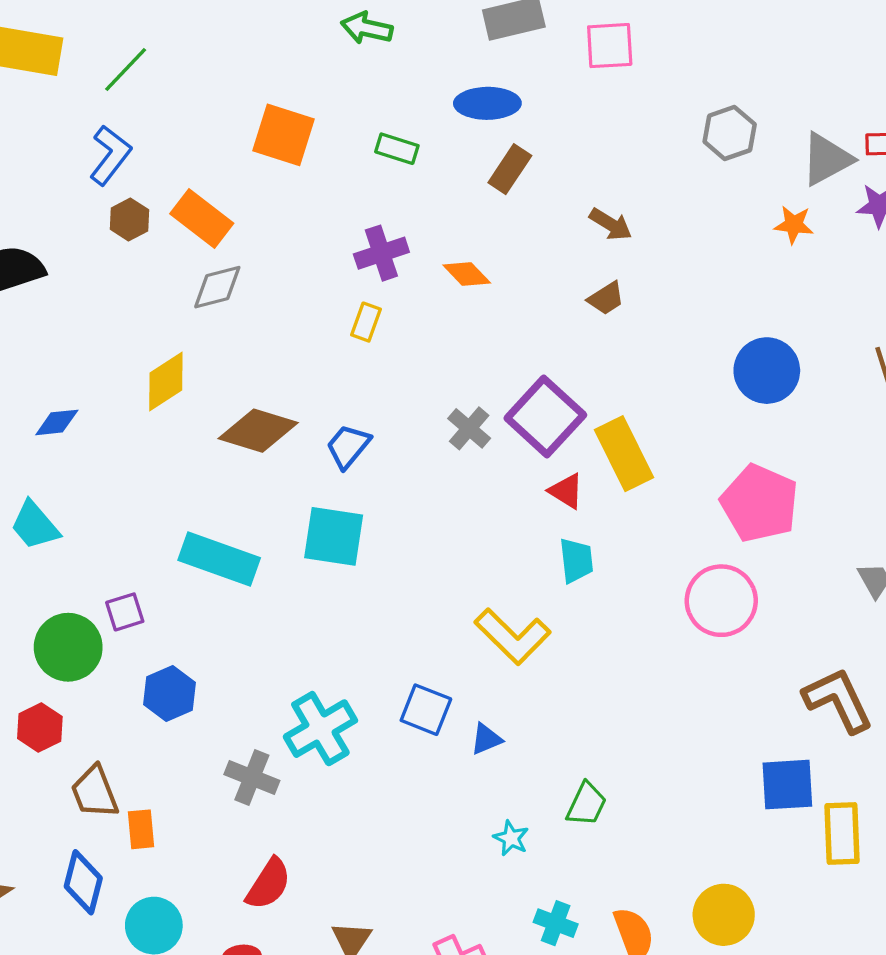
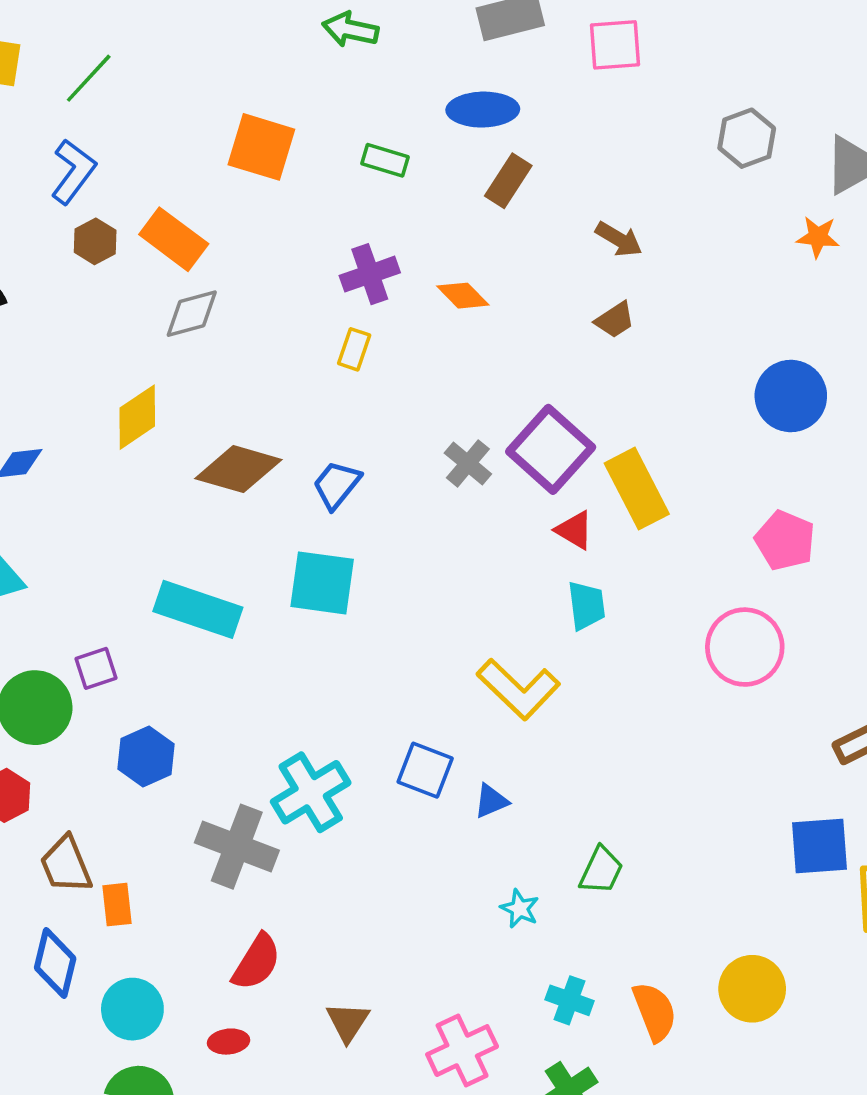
pink pentagon: (760, 503) -> (785, 540), size x0.7
gray cross: (252, 778) -> (237, 847), size x1.4

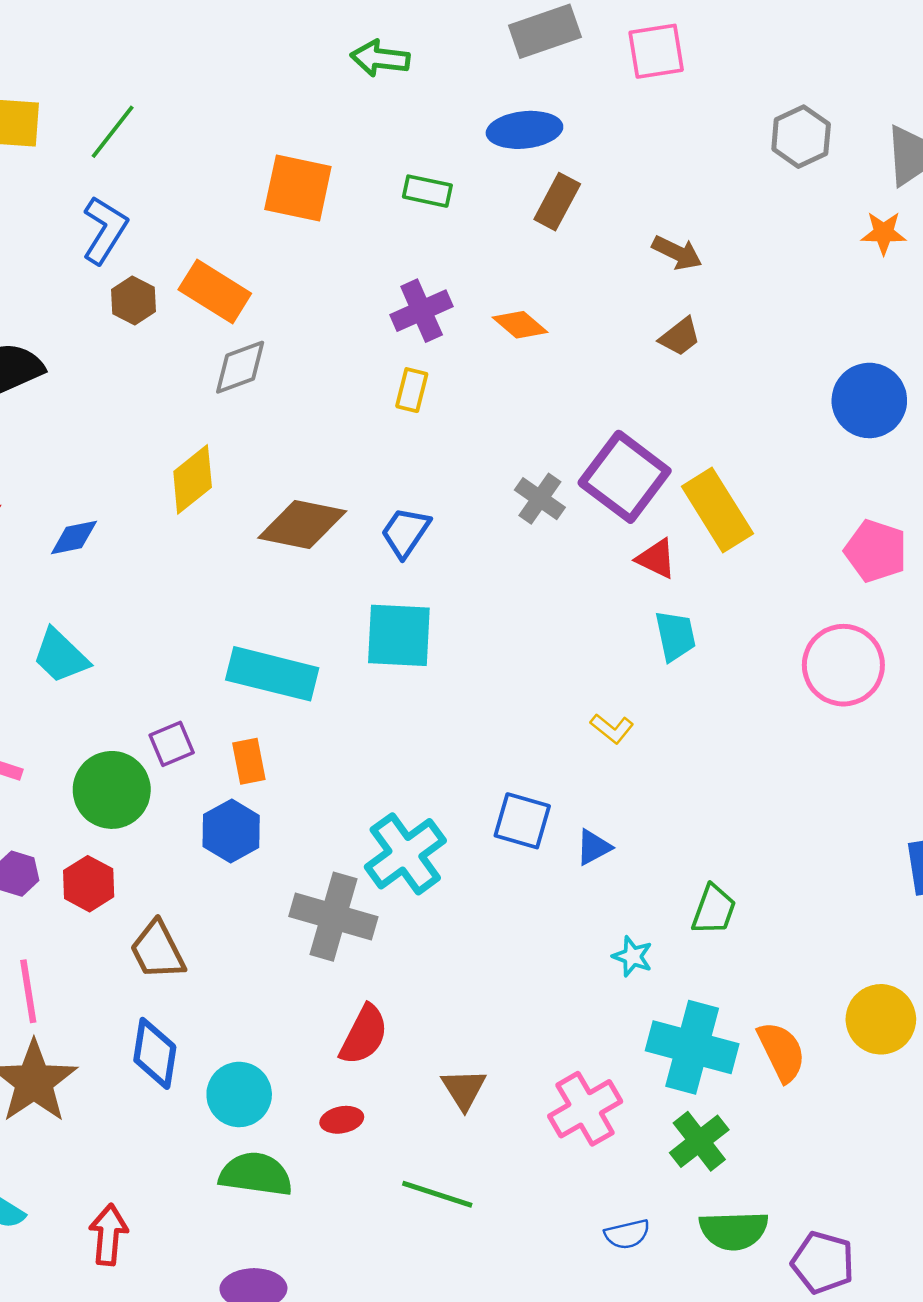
yellow L-shape: (518, 689) -> (612, 728), size x0.5
orange rectangle: (117, 905) -> (249, 761), moved
cyan cross: (569, 1000) -> (692, 1047), size x1.8

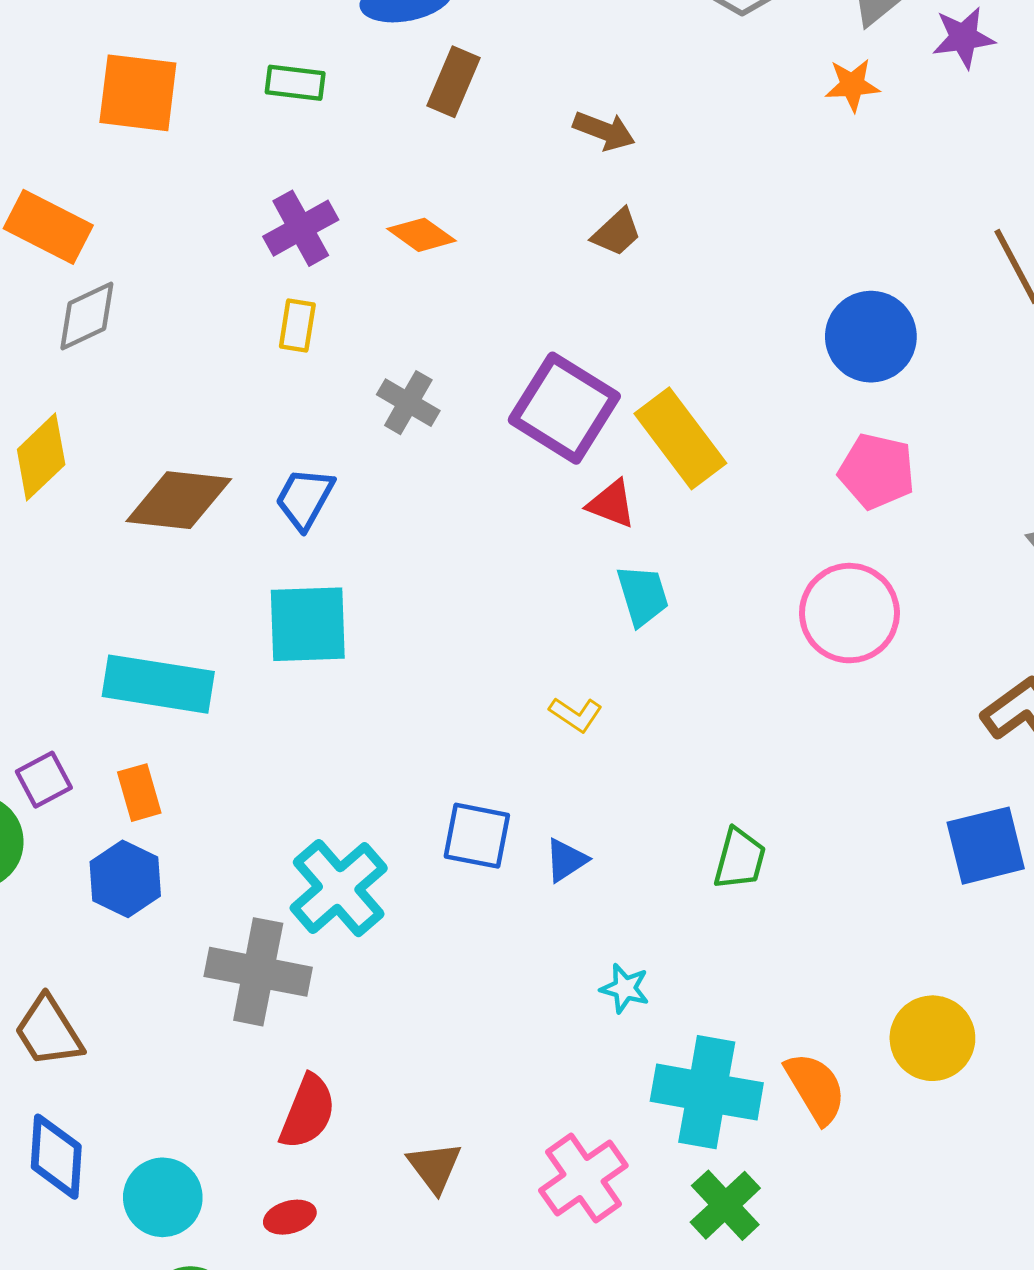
blue circle: (869, 400) -> (871, 337), moved
gray cross: (540, 499) -> (408, 403), moved
green trapezoid: (714, 910) -> (740, 859), moved

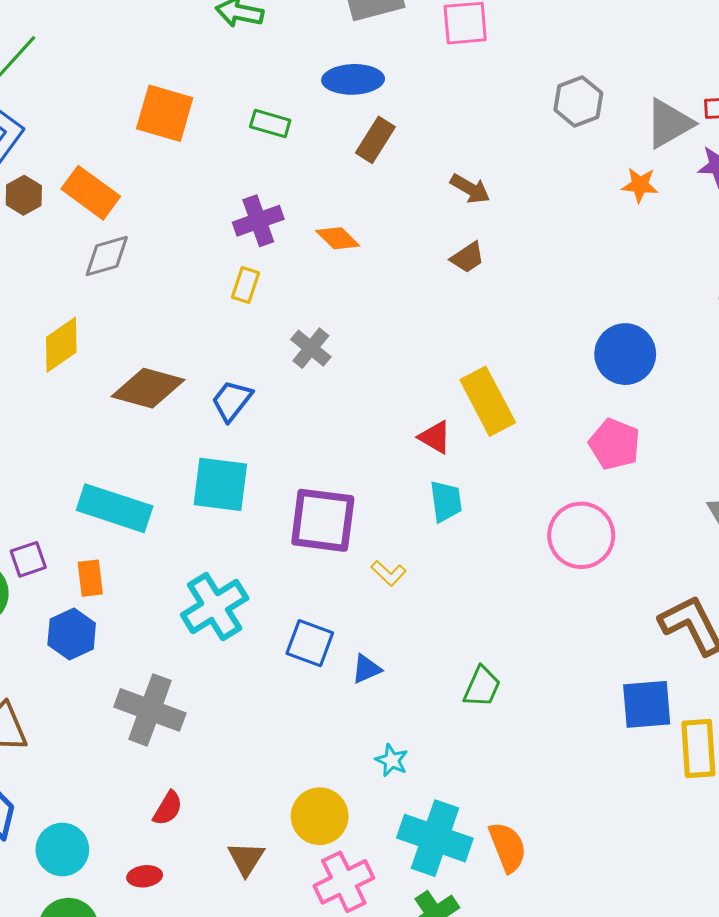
purple square: (564, 408) -> (323, 520), moved, turned -34
cyan cross: (339, 888) -> (215, 607), moved
yellow circle: (932, 1038) -> (320, 816), moved
red semicircle: (308, 1112) -> (168, 808), size x0.7

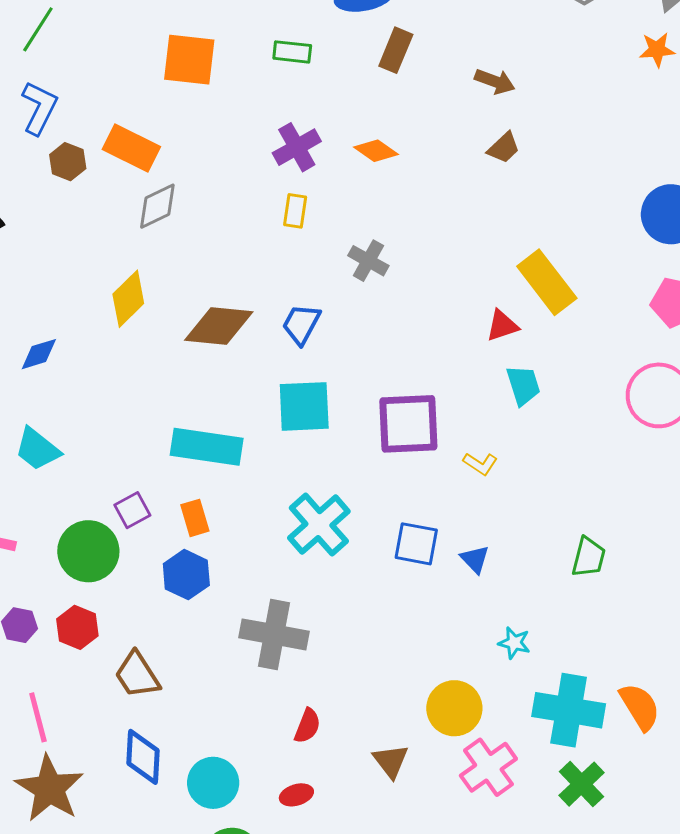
red triangle: (435, 437) -> (502, 326), turned -39
blue triangle: (366, 669) -> (475, 559), turned -40

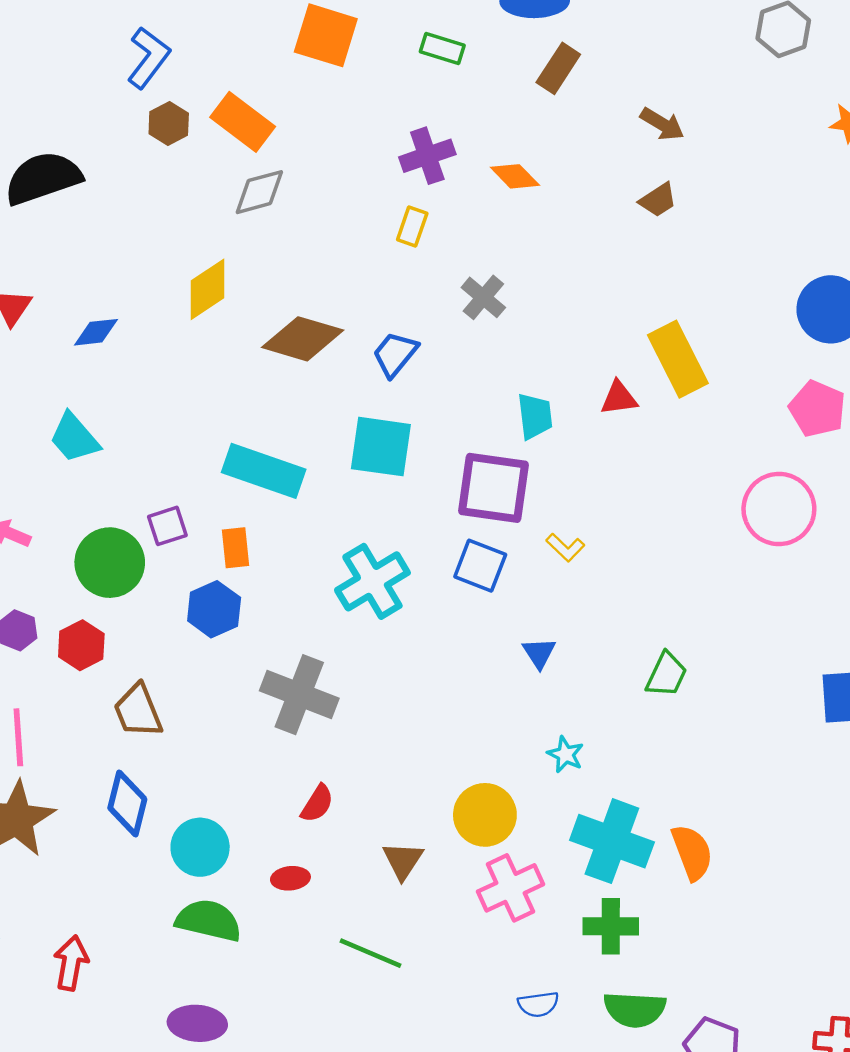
cyan trapezoid: (523, 385) -> (535, 416), moved
blue square: (416, 544) -> (480, 566), moved
green cross: (582, 784) -> (611, 926), turned 33

